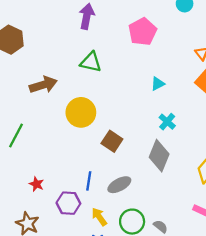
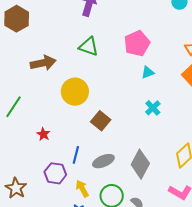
pink pentagon: (143, 32) -> (137, 43), moved
gray diamond: (159, 156) -> (140, 164), moved
red star: (36, 184) -> (43, 134), moved

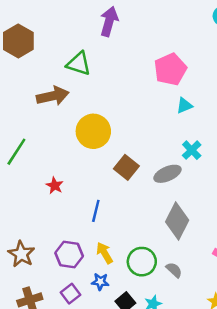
green triangle: (89, 47) -> (79, 64), moved
gray ellipse: (103, 161) -> (167, 174), moved
purple hexagon: (55, 173) -> (69, 254), moved

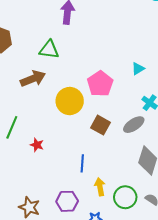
pink pentagon: (170, 69) -> (100, 84), moved
red star: (55, 186) -> (37, 145), moved
yellow arrow: (105, 253) -> (100, 187), moved, turned 30

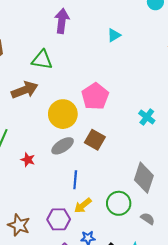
cyan triangle: (138, 69) -> (114, 35), moved
gray ellipse: (134, 125) -> (63, 146), moved
yellow arrow: (100, 187) -> (83, 206), moved, turned -120
green circle: (125, 197) -> (119, 203), moved

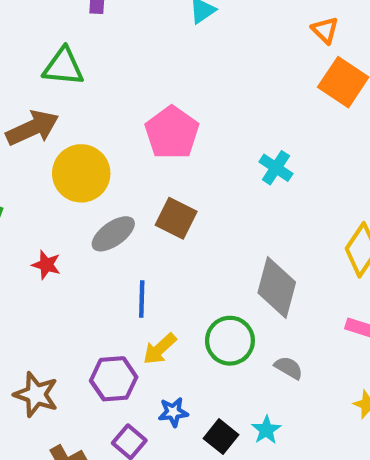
yellow circle: (63, 114) -> (81, 173), moved

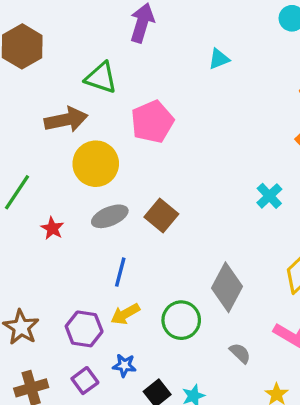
pink pentagon: (172, 133) -> (152, 122), moved
cyan cross: (276, 168) -> (269, 196), moved
gray semicircle: (289, 368) -> (240, 353), moved

